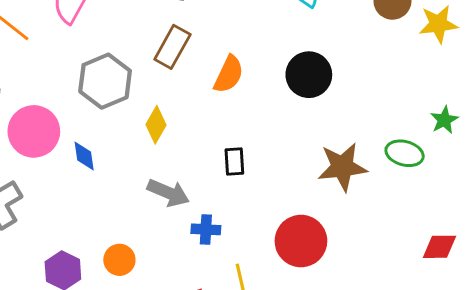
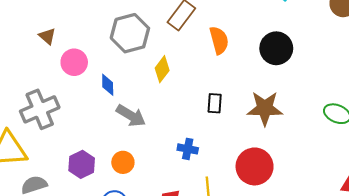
orange semicircle: (229, 74) -> (219, 40), turned -48
pink circle: (34, 131) -> (74, 62), size x0.7
brown star: (342, 167) -> (265, 108), moved
gray arrow: (168, 193) -> (131, 116), moved

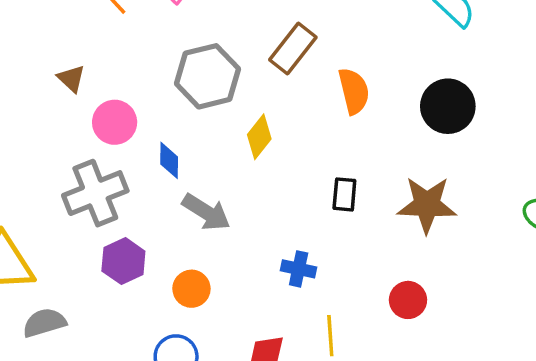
gray cross: (40, 109) -> (95, 193), moved
purple hexagon: (82, 164) -> (123, 261), moved
red circle: (255, 166) -> (408, 300), size x0.6

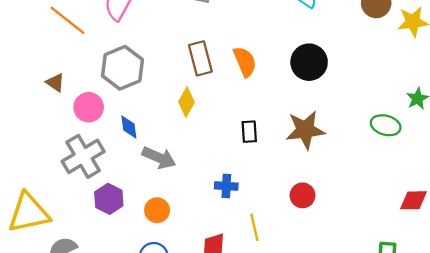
brown rectangle: (293, 49) -> (200, 58), moved, turned -44
gray hexagon: (207, 76) -> (122, 68), moved

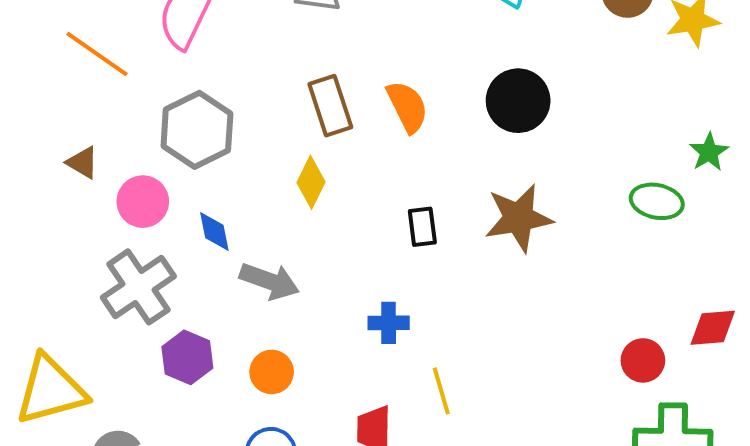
red circle: (303, 195) -> (643, 360), moved

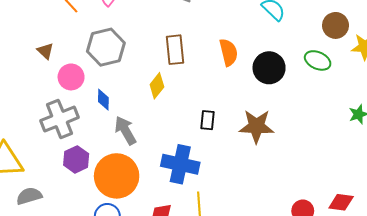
orange semicircle: (407, 107) -> (229, 52), moved
green ellipse: (657, 201) -> (318, 60), moved
gray arrow: (269, 281) -> (125, 130), turned -152
blue cross: (389, 323) -> (180, 164), size x1.8
orange circle: (272, 372) -> (117, 176), size x2.0

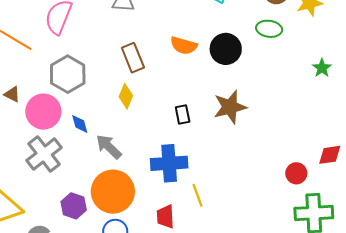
orange semicircle: (229, 52) -> (184, 46), turned 136
pink circle: (71, 77) -> (43, 112), size x1.4
purple hexagon: (76, 159) -> (74, 206), moved

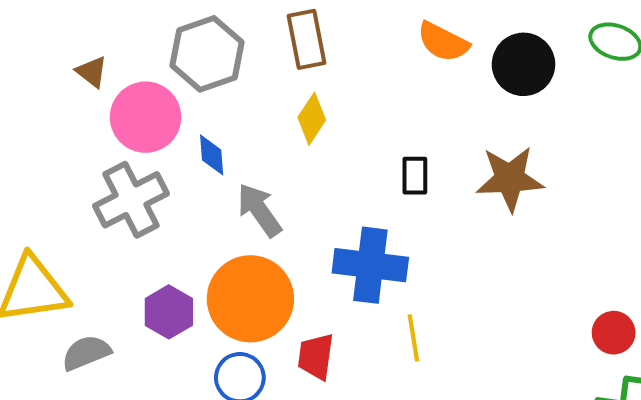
brown rectangle: (133, 58) -> (307, 39), moved
red trapezoid: (165, 217) -> (316, 356), moved

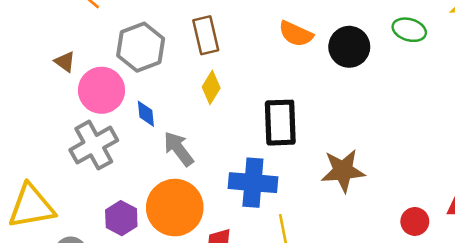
black rectangle: (415, 176) -> (280, 123), size x1.8
brown star: (510, 179) -> (343, 171), moved

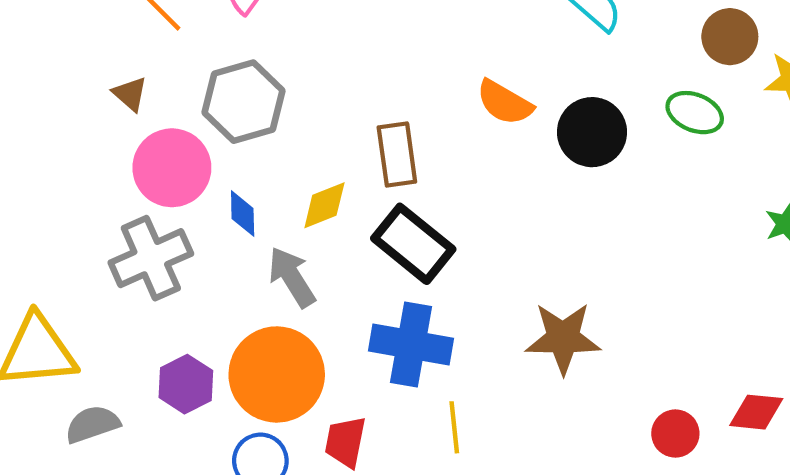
brown rectangle: (206, 35) -> (397, 155), moved
brown triangle: (65, 62) -> (130, 94), moved
yellow diamond: (211, 87) -> (324, 205), moved, turned 32
black rectangle: (280, 123) -> (413, 244), moved, turned -54

